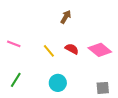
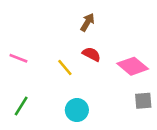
red semicircle: (72, 49) -> (91, 54), moved
gray square: (103, 88) -> (143, 101), moved

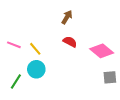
yellow line: (65, 67) -> (35, 49), moved
cyan circle: (77, 110) -> (36, 69), moved

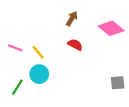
pink diamond: (102, 51) -> (111, 28), moved

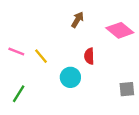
red semicircle: (75, 45) -> (89, 56), moved, turned -120
cyan circle: (39, 74) -> (70, 77), moved

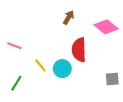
yellow line: (41, 56) -> (40, 65), moved
red semicircle: (89, 56) -> (79, 50), size x1.6

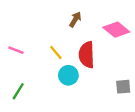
yellow line: (40, 65) -> (56, 52), moved

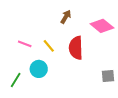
pink line: (16, 50) -> (25, 44), moved
cyan circle: (68, 75) -> (39, 69), moved

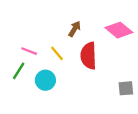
brown arrow: (66, 17) -> (75, 29), moved
green line: (16, 80) -> (19, 71), moved

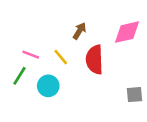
pink diamond: (119, 30) -> (127, 32), turned -52

